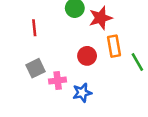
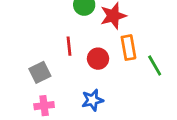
red line: (34, 28) -> (69, 46), moved
pink cross: (58, 80) -> (44, 106), moved

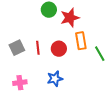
red line: (69, 46) -> (38, 48), moved
gray square: (40, 72) -> (17, 48), moved

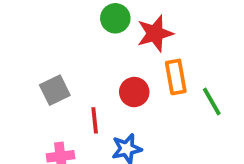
red line: (38, 48) -> (95, 120), moved

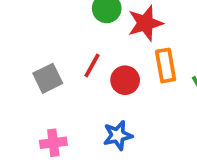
red line: (95, 120) -> (92, 65), moved, turned 35

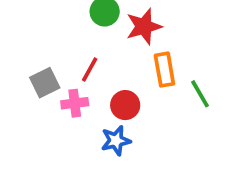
red circle: (125, 80) -> (125, 105), moved
pink cross: (53, 143) -> (75, 103), moved

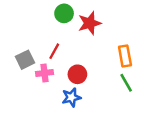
orange rectangle: (164, 70) -> (125, 56), moved
green line: (200, 94) -> (126, 83), moved

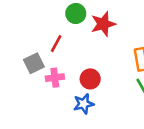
red line: (54, 51) -> (56, 44), moved

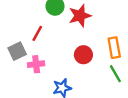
red circle: (90, 79) -> (83, 55), moved

